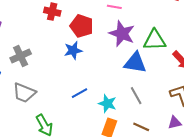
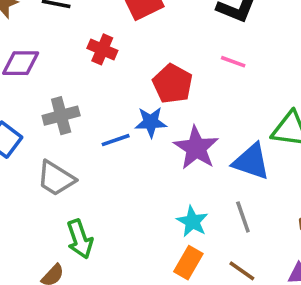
red cross: (52, 12) -> (102, 49), moved
purple star: (122, 34) -> (196, 148), moved
blue line: (80, 93) -> (116, 140), moved

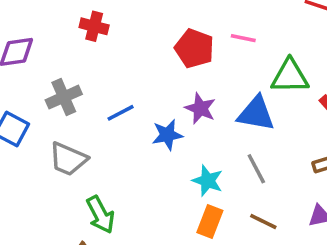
pink line: (233, 62) -> (243, 38), moved
red pentagon: (173, 84) -> (194, 48), moved
blue star: (151, 122) -> (167, 135), moved
purple star: (196, 148) -> (200, 108), size x0.7

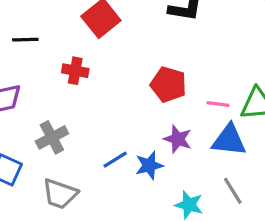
pink line: (243, 38) -> (218, 104), moved
blue line: (121, 113) -> (115, 160), moved

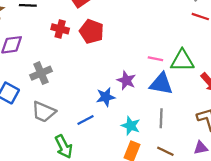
red pentagon: (168, 84) -> (92, 31), moved
blue line: (115, 160) -> (86, 120), moved
gray line: (233, 191) -> (161, 118), turned 30

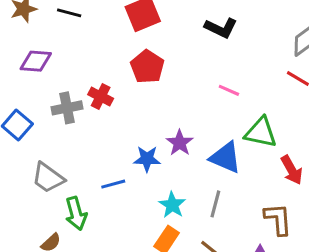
red cross: (60, 29) -> (101, 97), moved
pink line: (155, 59) -> (229, 90), moved
gray trapezoid: (44, 112) -> (48, 178), moved

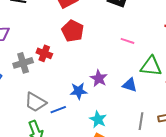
blue triangle: (225, 157) -> (130, 85), size x0.7
gray trapezoid: (48, 178) -> (35, 102), moved
gray line: (215, 204) -> (141, 121), moved

